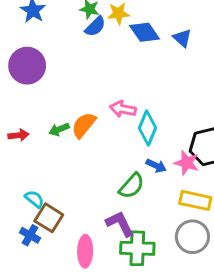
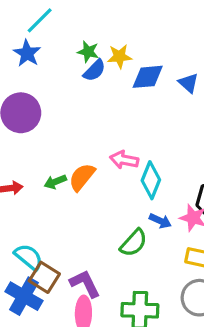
blue diamond: (145, 32) -> (148, 77), turned -60
cyan semicircle: (34, 199) -> (29, 257), size x1.4
purple L-shape: (120, 224) -> (85, 284), moved
blue cross: (30, 235) -> (24, 296), size x1.6

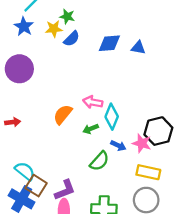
green star: (88, 52) -> (67, 16), moved
yellow star: (120, 56) -> (54, 29), moved
blue triangle: (188, 83) -> (138, 48), turned -32
green arrow: (55, 182) -> (91, 129), moved
purple L-shape: (85, 284) -> (65, 190), turned 95

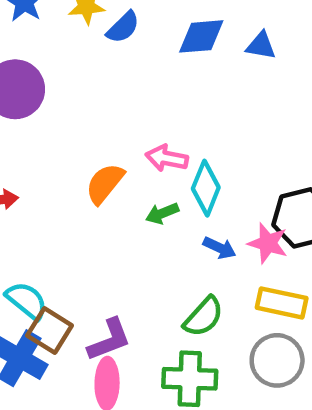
green semicircle: (99, 161) -> (204, 317), moved

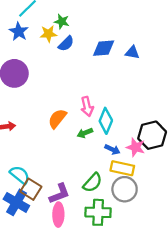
pink arrow: (167, 158) -> (87, 106), turned -114
yellow rectangle: (282, 303) -> (122, 168), moved
green semicircle: (204, 317) -> (93, 183), moved
gray circle: (277, 360) -> (125, 189), moved

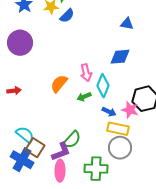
blue diamond: (104, 48) -> (120, 57), moved
green semicircle: (93, 183) -> (72, 140), moved

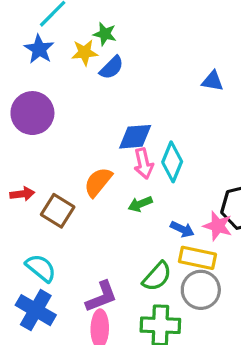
blue diamond: (120, 57) -> (135, 137), moved
cyan diamond: (103, 86) -> (172, 162), moved
green semicircle: (72, 140) -> (157, 276), moved
brown square: (35, 148) -> (58, 211), moved

